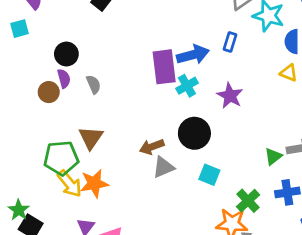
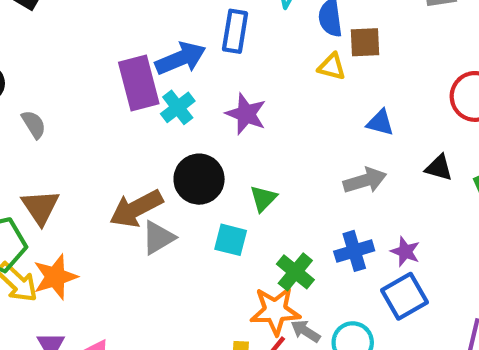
blue rectangle: (230, 42) -> (235, 31), size x1.4
brown arrow: (152, 147) -> (136, 209), size x1.4
green triangle: (273, 157) -> (263, 198), moved

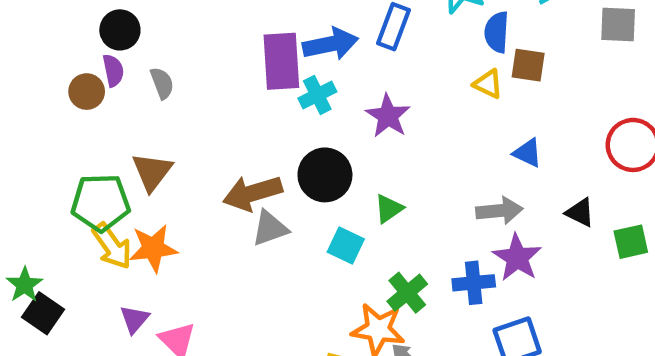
purple star: (405, 252) -> (517, 258), moved, size x1.5

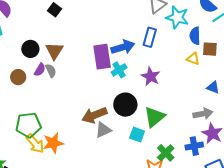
purple semicircle: (113, 70) -> (40, 70), moved, turned 48
brown triangle: (152, 172) -> (54, 51), moved
green triangle: (389, 209) -> (154, 117), size x1.6

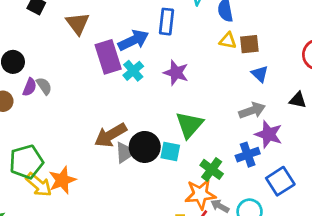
brown square: (210, 49) -> (249, 44), moved
brown triangle: (54, 51) -> (78, 23), moved
blue triangle: (213, 87) -> (260, 74), turned 32
black circle: (125, 105) -> (145, 147), moved

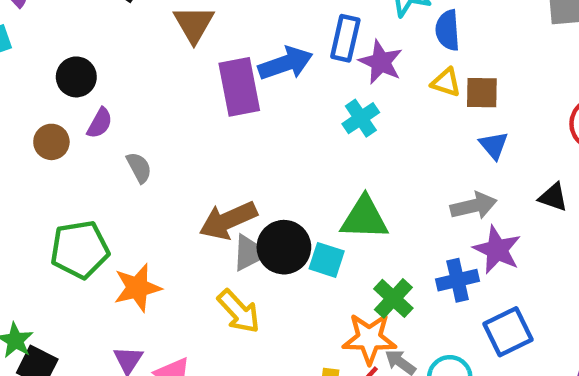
cyan cross: (133, 71) -> (361, 118), moved
purple star: (176, 73) -> (381, 62), moved
gray semicircle: (44, 86) -> (139, 167), moved
green triangle: (189, 125) -> (364, 218), turned 44
yellow arrow: (39, 185) -> (239, 311), moved

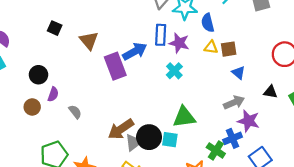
green cross: (393, 298) -> (216, 150), moved

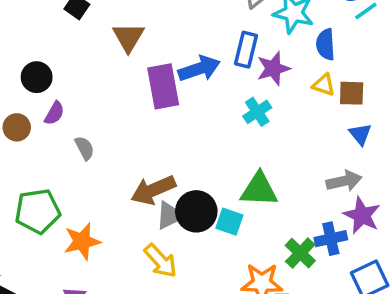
purple star: (179, 43) -> (273, 68), turned 30

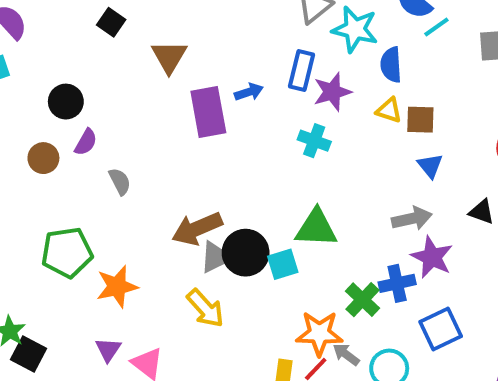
blue arrow: (199, 69) -> (249, 92), size x0.6
cyan cross: (257, 112) -> (314, 141), turned -36
cyan square: (229, 222) -> (283, 264), turned -36

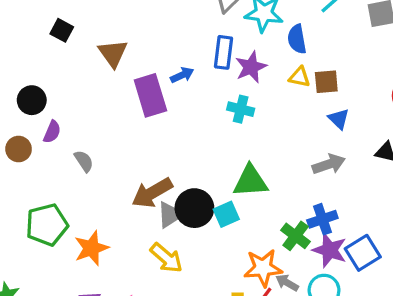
purple star: (432, 257) -> (330, 250), moved

